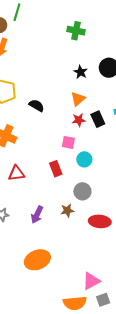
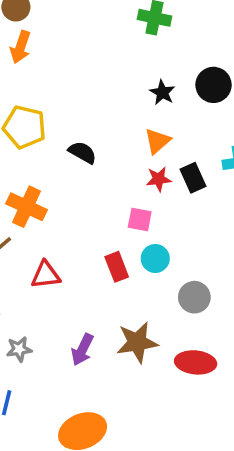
cyan circle: (84, 159) -> (155, 258), moved
gray circle: (82, 191) -> (194, 297), moved
brown star: (67, 210) -> (137, 342), size x1.6

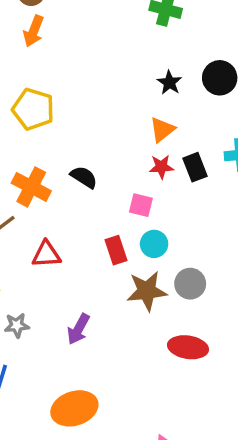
black semicircle: (82, 152) -> (84, 177), moved
brown star: (137, 342) -> (147, 291), moved

